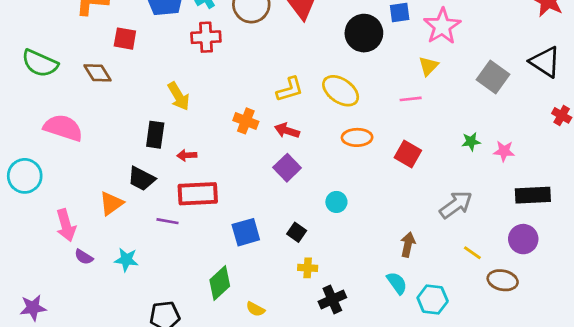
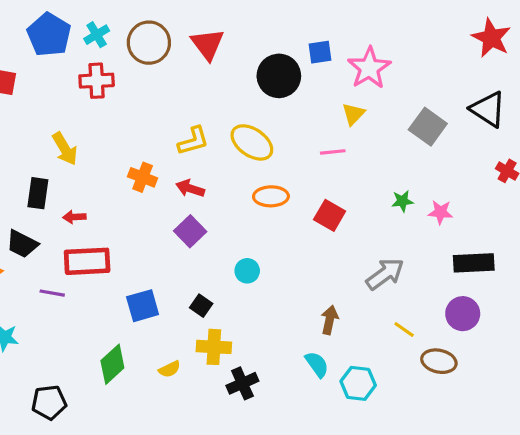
yellow cross: (308, 268) -> (214, 347), size x1.5
yellow semicircle: (255, 309) -> (170, 369), moved, turned -54

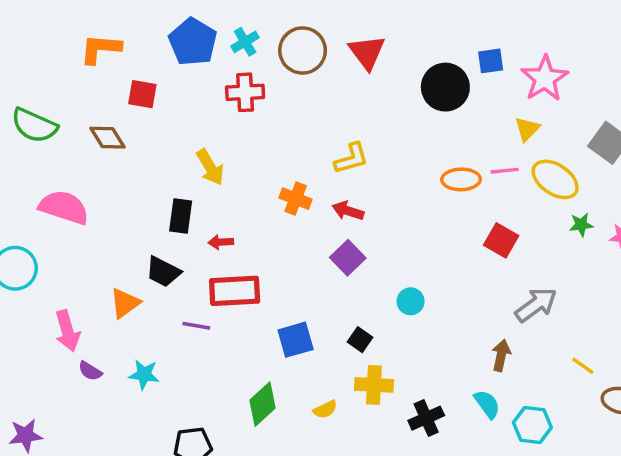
yellow ellipse: (252, 142) -> (555, 179), moved
orange ellipse: (271, 196) -> (461, 179), moved
gray arrow: (385, 274) -> (536, 305), moved
black cross: (242, 383) -> (426, 418), moved

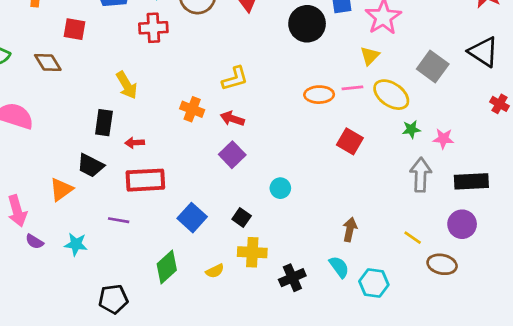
gray arrow: (536, 305) -> (421, 175), moved, turned -52
purple line: (196, 326) -> (119, 220), moved
blue square: (296, 340) -> (192, 218), turned -32

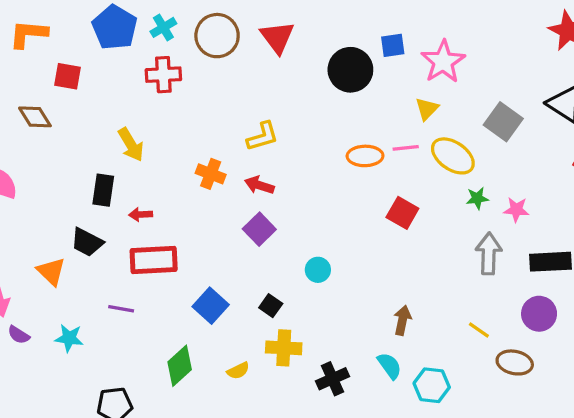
orange triangle: (61, 189) -> (51, 271), turned -40

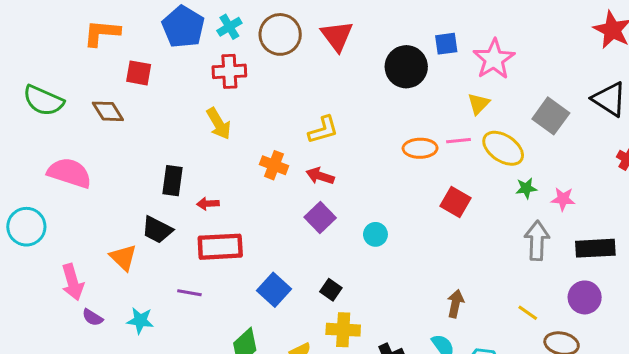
yellow arrow: (131, 145) -> (219, 124), moved
cyan circle: (318, 270) -> (375, 234), moved

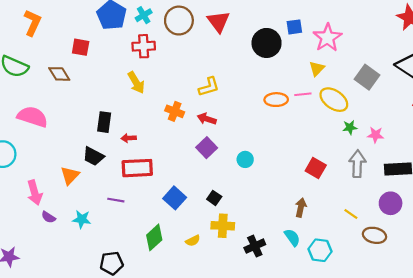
orange L-shape: (102, 33) -> (32, 23), moved, turned 110
red square: (455, 202) -> (316, 168), moved
orange triangle: (123, 257) -> (70, 175), turned 30

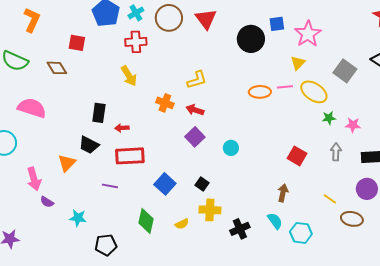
gray arrow: (357, 164) -> (336, 152), size x0.7
cyan star: (82, 219) -> (78, 218), moved
green diamond: (154, 237) -> (146, 221), turned -35

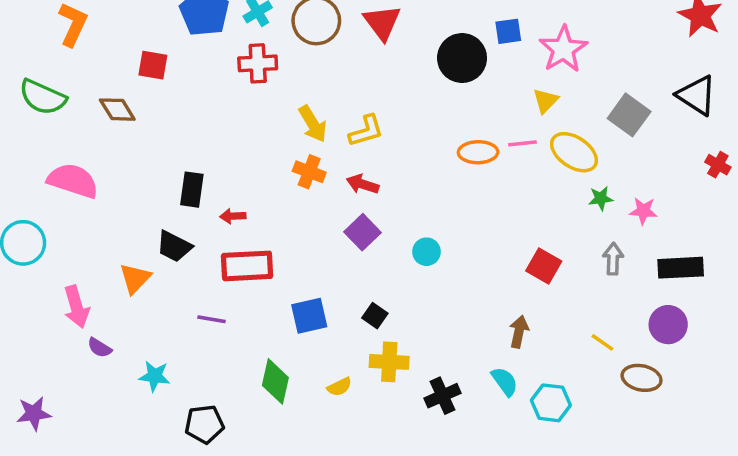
yellow arrow: (129, 76) -> (313, 124), moved
blue square: (165, 184) -> (309, 316), turned 35

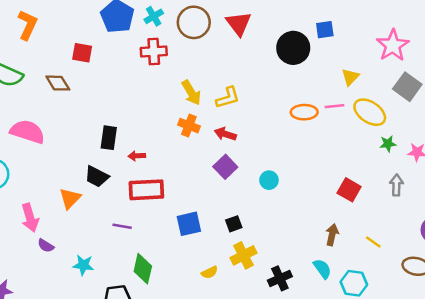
pink star: (563, 49) -> (393, 45), moved
black square: (375, 316) -> (234, 224), turned 35
yellow line: (602, 342) -> (373, 242), moved
yellow cross: (389, 362) -> (243, 255), turned -30
green diamond: (275, 381) -> (143, 269), moved

